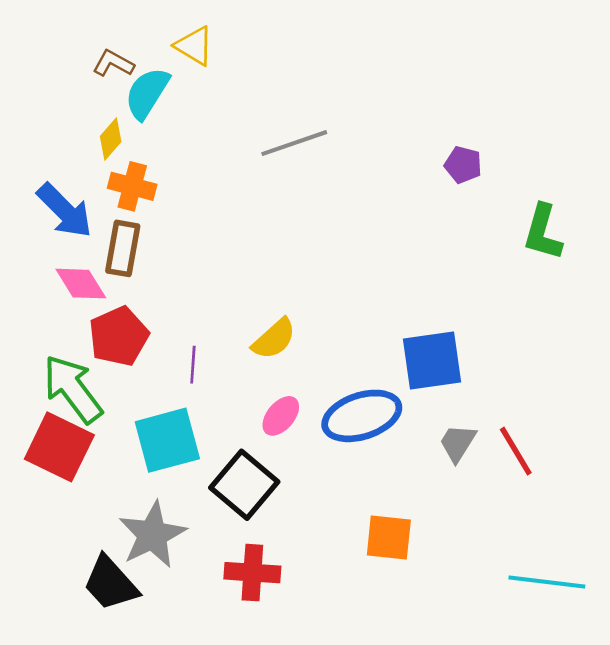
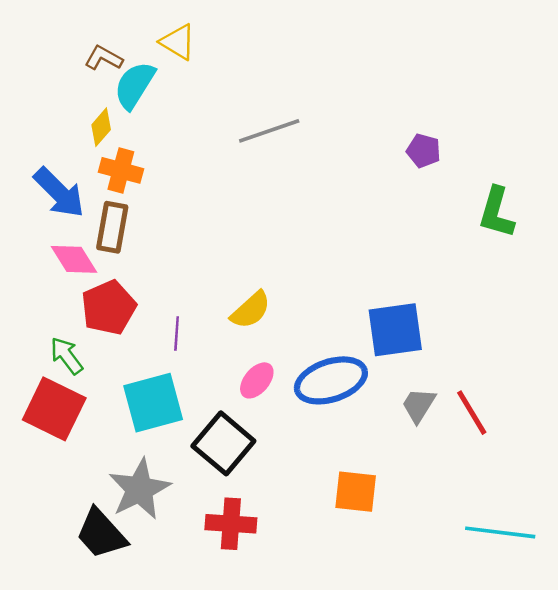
green arrow: (73, 389) -> (67, 356), size x0.6

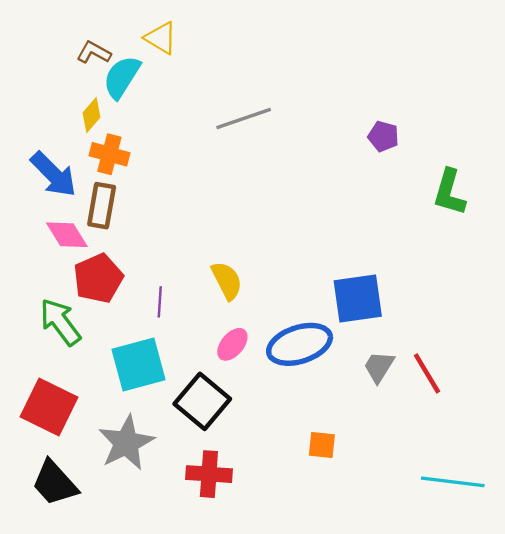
yellow semicircle: (251, 310) -> (227, 281), turned -75
green arrow: (67, 356) -> (60, 322), size x1.4
red square: (54, 409) -> (49, 407), moved
orange square: (356, 492) -> (322, 445), size x0.7
black trapezoid: (101, 534) -> (55, 483), moved

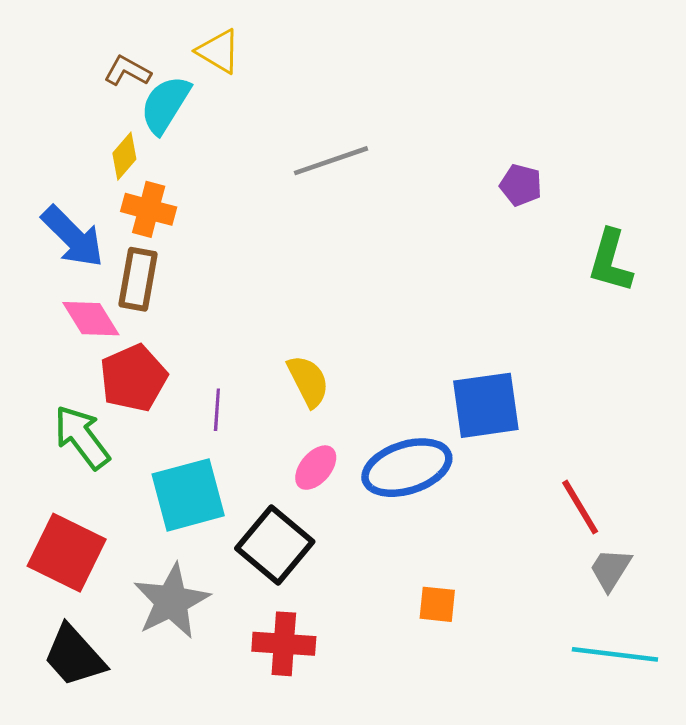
gray trapezoid: (379, 367) -> (610, 569), moved

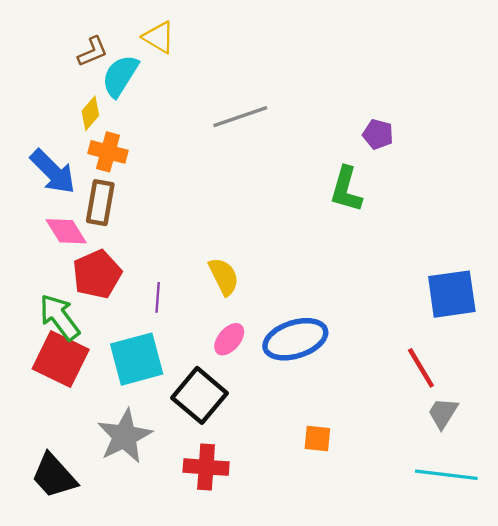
brown L-shape: (127, 71) -> (93, 52), turned 128
green L-shape: (610, 261) -> (346, 189), moved
blue square: (486, 405) -> (452, 294), moved
red square: (67, 553) -> (61, 359), moved

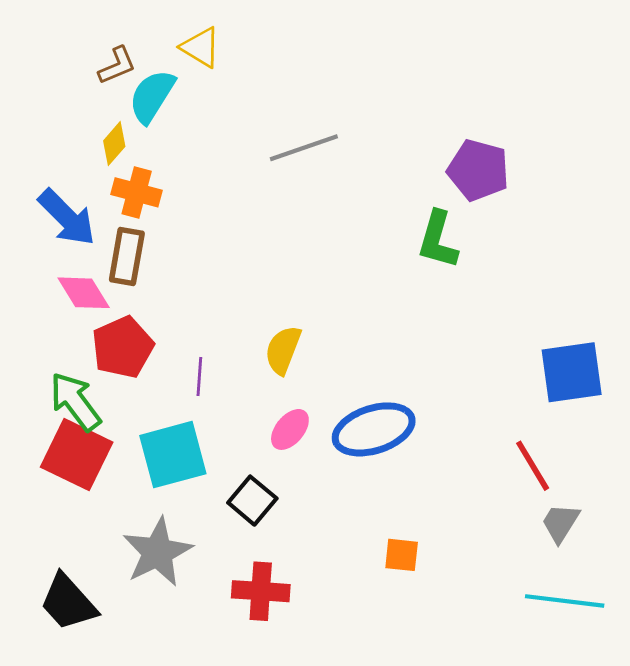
purple pentagon: (378, 134) -> (478, 170), size x1.6
yellow semicircle: (224, 276) -> (283, 350), turned -132
black square: (199, 395) -> (252, 501), size x0.7

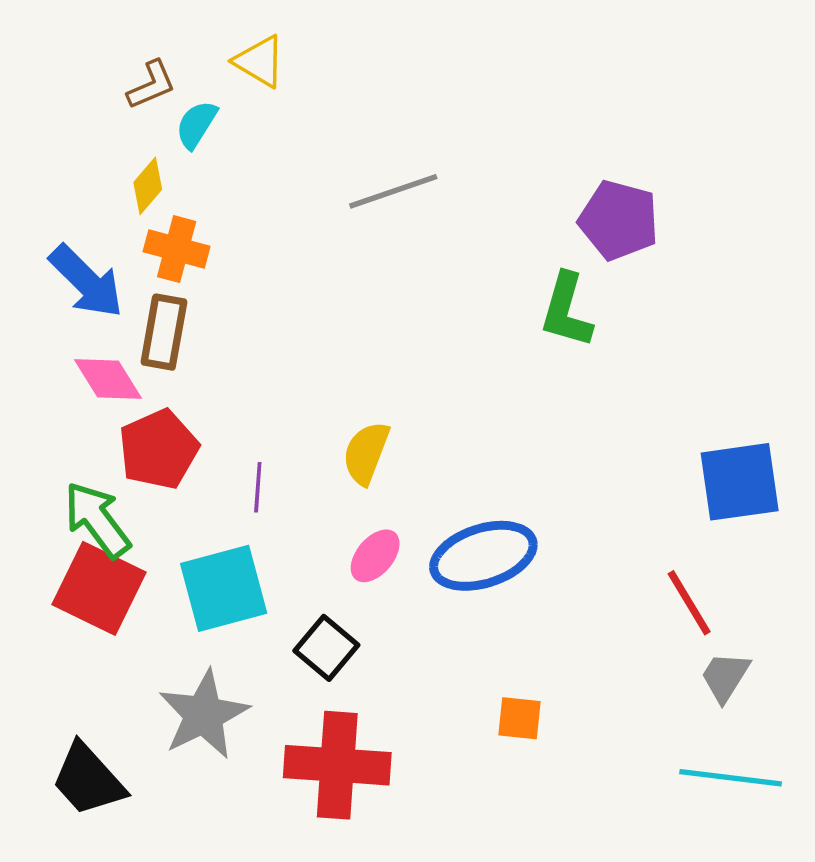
cyan semicircle: (152, 96) -> (196, 125), size x0.7
red cross: (261, 591) -> (337, 765), size x1.4

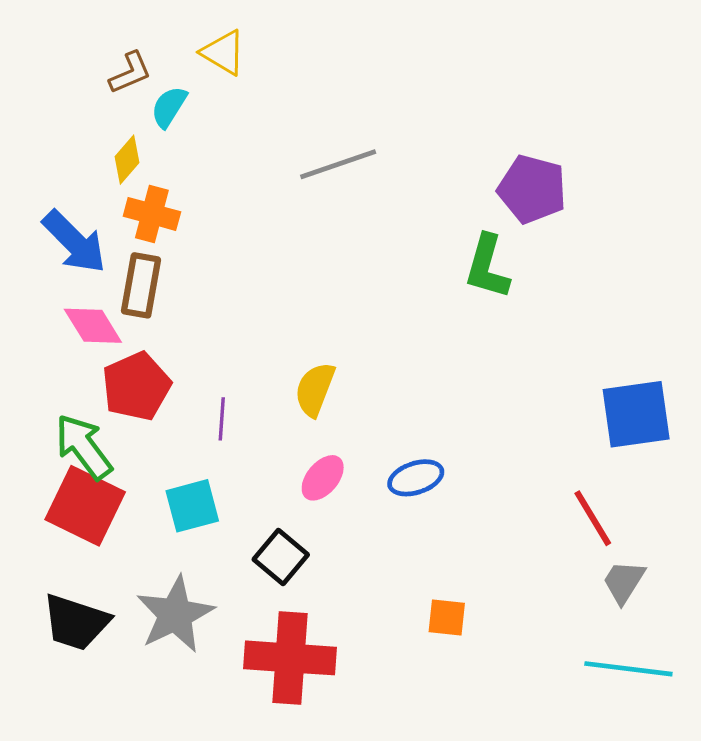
blue ellipse: (483, 556) -> (416, 478), size x0.6
cyan square: (224, 588) -> (192, 506), size x0.7
black trapezoid: (88, 780) -> (76, 622), moved, turned -30

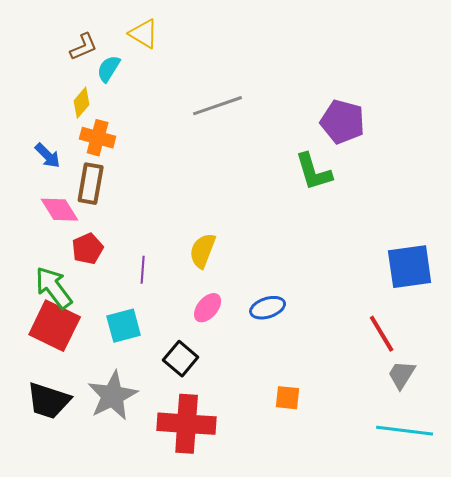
blue arrow: (74, 242) -> (48, 156), size x0.6
green L-shape: (487, 267) -> (314, 172), turned -33
red pentagon: (136, 386) -> (88, 249), size x0.7

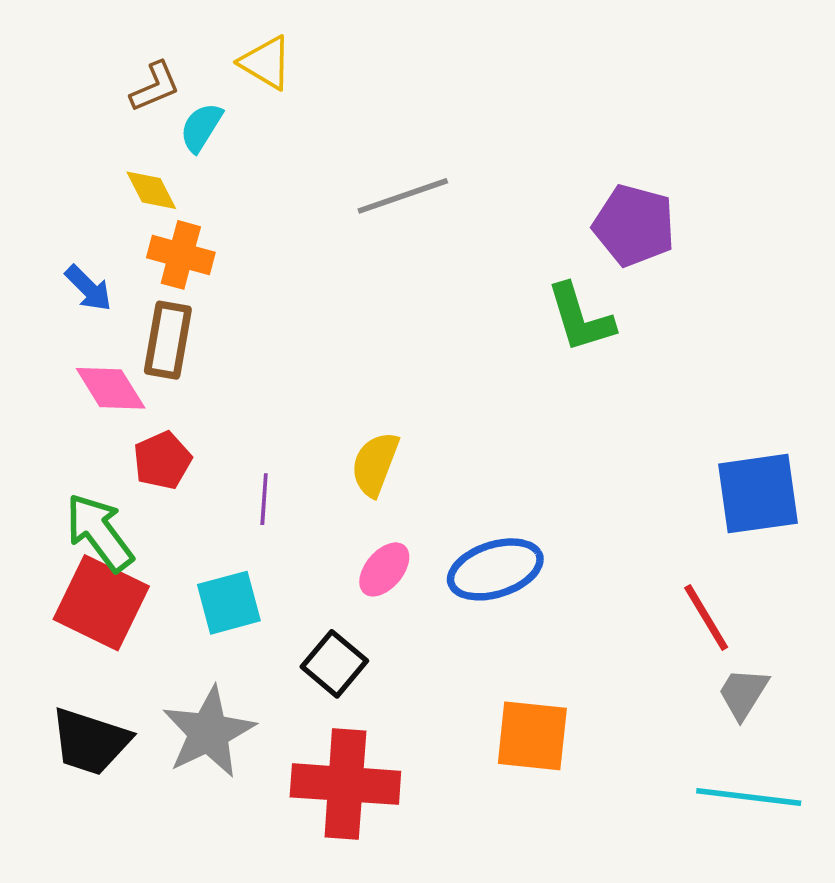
yellow diamond: (82, 103) -> (151, 190), turned -68
blue ellipse: (268, 308) -> (495, 569), size x1.4
orange square: (288, 398) -> (532, 736), size x1.6

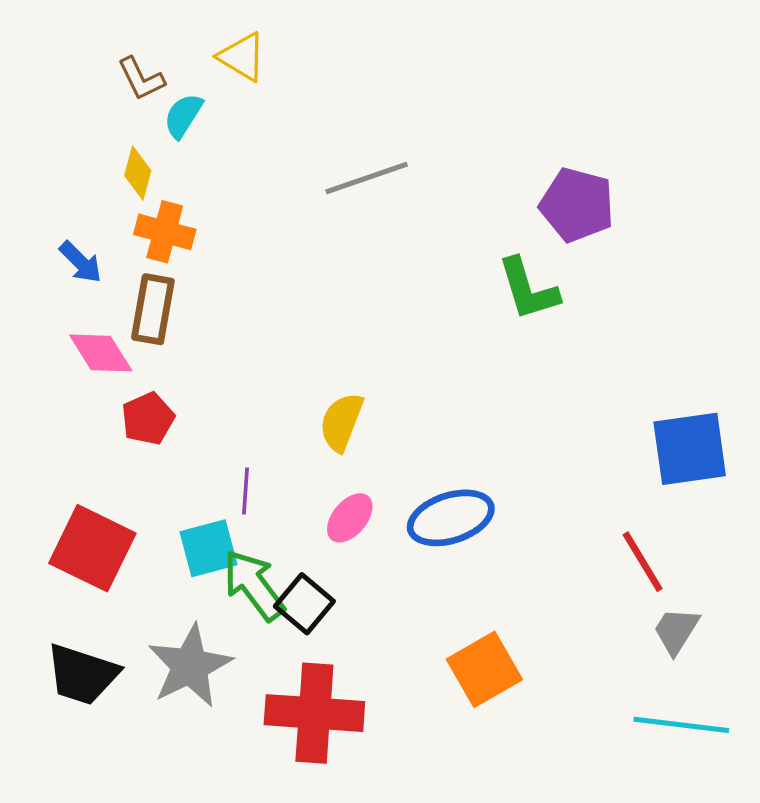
brown L-shape: (155, 87) -> (141, 79), turned 87
yellow diamond: (151, 190) -> (138, 173), turned 42
purple line: (264, 499) -> (245, 491), moved
green arrow: (99, 532) -> (254, 585), moved
orange square: (532, 736) -> (484, 669), turned -36

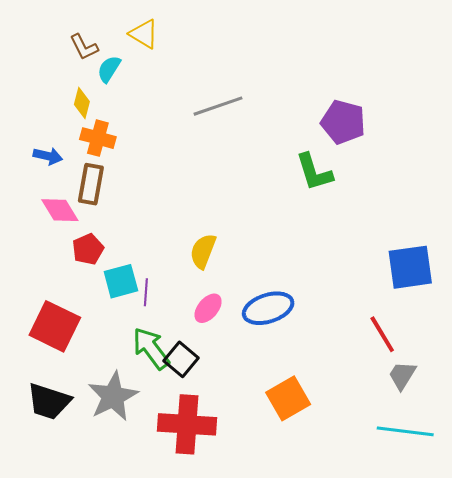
blue arrow: (81, 262) -> (48, 156), turned -32
cyan square: (208, 548) -> (121, 281), moved

